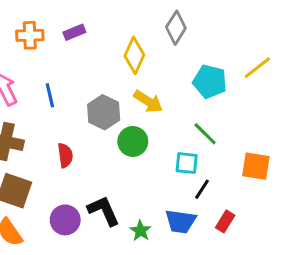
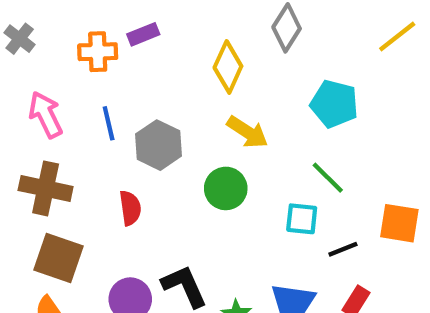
orange cross: (30, 35) -> (98, 52), moved
yellow line: (257, 68) -> (397, 37), moved
gray hexagon: (104, 112) -> (158, 145), moved
black line: (202, 189) -> (343, 249), moved, turned 35

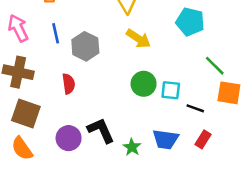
green line: (328, 178) -> (215, 66), moved
green circle: (226, 188) -> (144, 84), moved
black line: (343, 249) -> (195, 108), turned 42

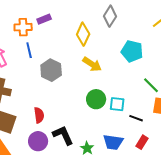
blue line: (56, 33) -> (29, 50), moved
red semicircle: (69, 84) -> (39, 115), moved

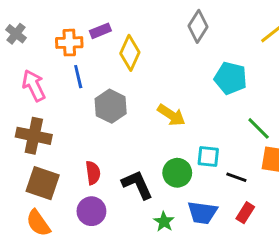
yellow diamond: (83, 34) -> (130, 53), moved
yellow arrow: (92, 64) -> (171, 115), moved
green circle: (96, 99) -> (177, 173), moved
black L-shape: (63, 135) -> (137, 185), moved

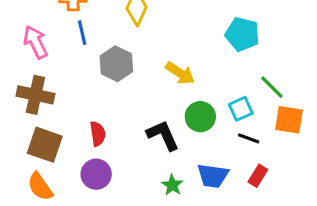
cyan square: (208, 156) -> (241, 109), moved, turned -30
green circle: (177, 173) -> (200, 117), moved
black L-shape: (137, 185) -> (163, 135), moved

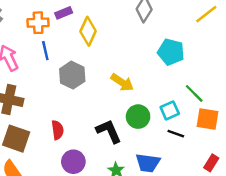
purple circle: (96, 174) -> (73, 162), moved
red rectangle: (258, 176) -> (211, 163), moved

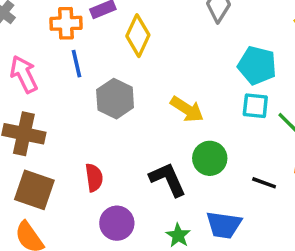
cyan square: (170, 110) -> (255, 106), moved, turned 30

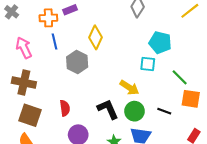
yellow diamond: (138, 36) -> (96, 37), moved
cyan square: (255, 106) -> (148, 64), moved
yellow arrow: (187, 109) -> (129, 88), moved
green circle: (210, 158) -> (134, 111), moved

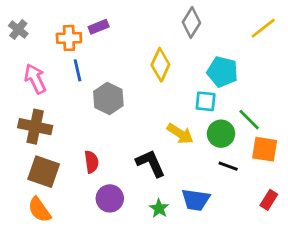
yellow diamond: (96, 37) -> (160, 65), moved
green circle: (134, 111) -> (221, 134), moved

